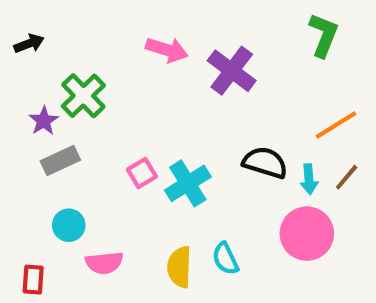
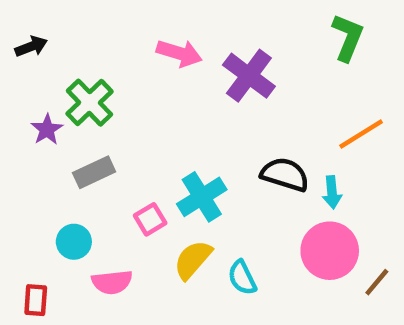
gray rectangle: (60, 160) -> (94, 172), moved
pink square: (142, 173) -> (150, 219), moved
brown line: (347, 177) -> (377, 282), moved
yellow semicircle: (179, 267) -> (193, 260), moved, turned 39

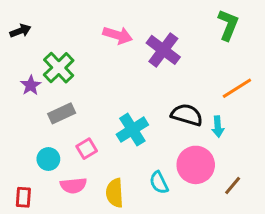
pink square: (150, 219) -> (87, 149), moved
pink circle: (330, 251) -> (196, 165), moved
yellow semicircle: (193, 260) -> (115, 193), moved, turned -44
brown line: (377, 282) -> (233, 186), moved

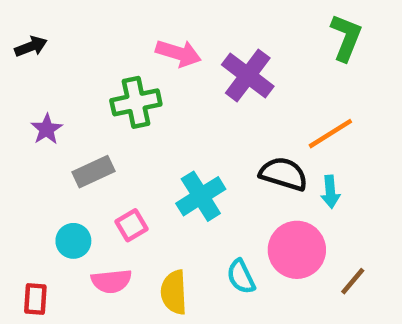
green cross: (59, 68) -> (136, 102), moved, turned 32
orange line: (237, 88) -> (330, 134), moved

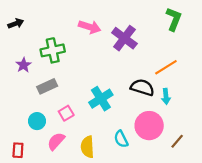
green cross: (136, 102) -> (53, 50), moved
pink semicircle: (111, 281) -> (56, 141), turned 138

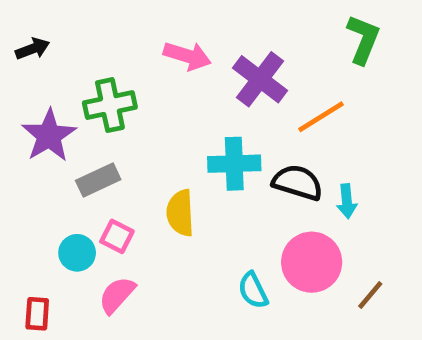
purple star: (24, 65) -> (49, 136), size x1.6
orange line: (166, 67) -> (321, 117), moved
cyan cross: (101, 99) -> (234, 164), moved, turned 30
pink square: (66, 113) -> (117, 236), moved, turned -32
yellow semicircle: (87, 147) -> (180, 213), moved

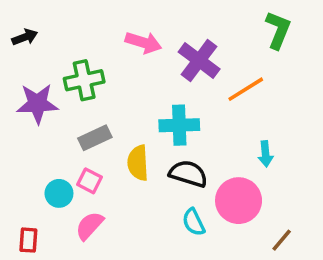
purple star: (49, 136) -> (37, 104), turned 30
gray rectangle: (98, 180) -> (95, 138), moved
black semicircle: (298, 182) -> (188, 174), moved
brown line: (370, 295) -> (282, 240), moved

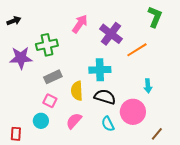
pink arrow: (143, 43) -> (80, 24), turned -72
cyan circle: (59, 193) -> (41, 121), moved
pink semicircle: (89, 226) -> (74, 121), moved

